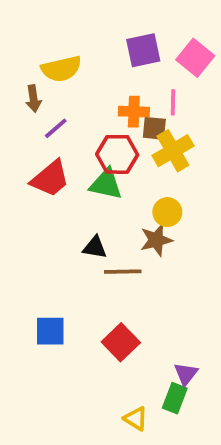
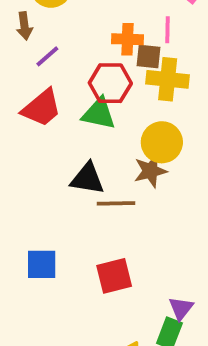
yellow cross: (173, 151) -> (168, 79), turned 36
yellow circle: (167, 212) -> (162, 142), size x1.4
black triangle: (95, 247) -> (87, 179), size x1.4
red square: (121, 342) -> (114, 276), turned 30

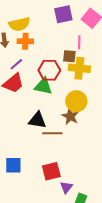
orange cross: (127, 39) -> (25, 41), moved
purple line: (47, 56) -> (16, 64), moved
brown star: (150, 171) -> (70, 116), turned -30
purple triangle: (181, 308) -> (66, 187), moved

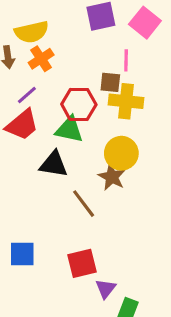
orange cross: (25, 41) -> (41, 59), turned -35
black triangle: (37, 120) -> (54, 164), moved
brown line: (52, 133) -> (84, 204), turned 54

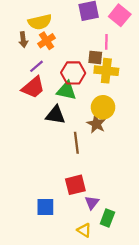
brown line: (84, 204) -> (76, 143), turned 30
blue square: (22, 254) -> (45, 207), moved

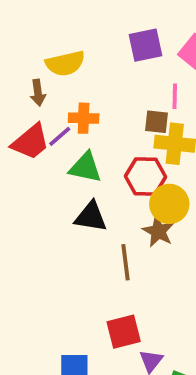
orange cross: (47, 41) -> (84, 118), moved, turned 35
red hexagon: (73, 73) -> (146, 177), moved
red trapezoid: (33, 87) -> (31, 142), moved
green triangle: (66, 91) -> (85, 167), moved

